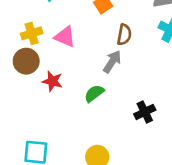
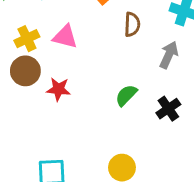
gray arrow: (112, 62) -> (169, 55), moved
green semicircle: (94, 93) -> (126, 95), moved

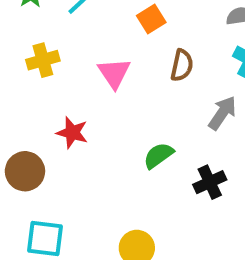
pink triangle: (65, 37) -> (114, 73), moved, turned 32
brown circle: (25, 71) -> (25, 171), moved

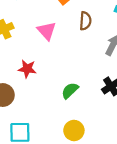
green semicircle: (158, 155) -> (70, 91), moved

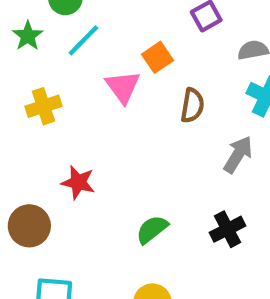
pink triangle: (47, 31) -> (123, 87), moved

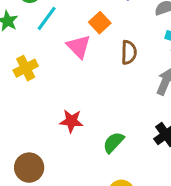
red star: (78, 182) -> (71, 121), moved
brown circle: (29, 226) -> (29, 168), moved

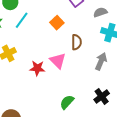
pink triangle: (79, 47) -> (58, 61), moved
red star: (71, 121) -> (37, 68), moved

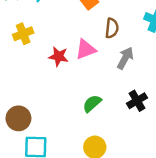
pink triangle: (58, 61) -> (86, 49), turned 48
gray arrow: (101, 61) -> (125, 58), moved

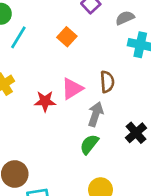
brown semicircle: (112, 28) -> (107, 82), moved
gray arrow: (125, 58) -> (96, 114), moved

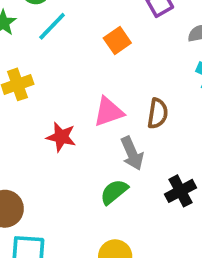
red star: (45, 101) -> (61, 137), moved
gray arrow: (96, 114) -> (132, 153), turned 125

